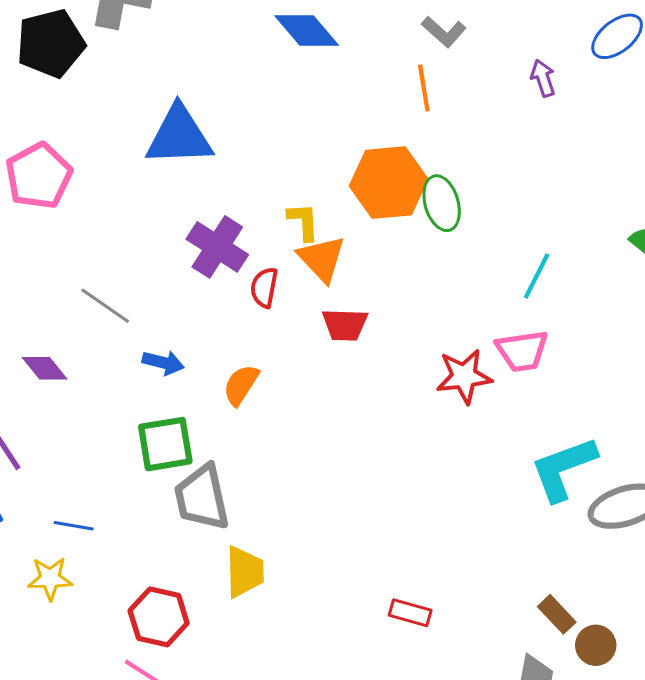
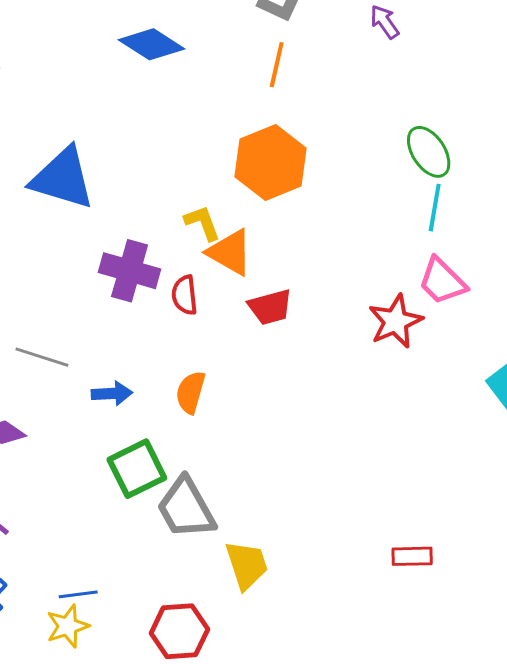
orange line: (424, 88) -> (277, 65), turned 39
blue triangle: (179, 136) -> (63, 178), turned 36
green ellipse: (442, 203) -> (429, 152), moved
pink trapezoid: (522, 351) -> (442, 281), turned 70
blue line: (74, 526) -> (78, 594), moved

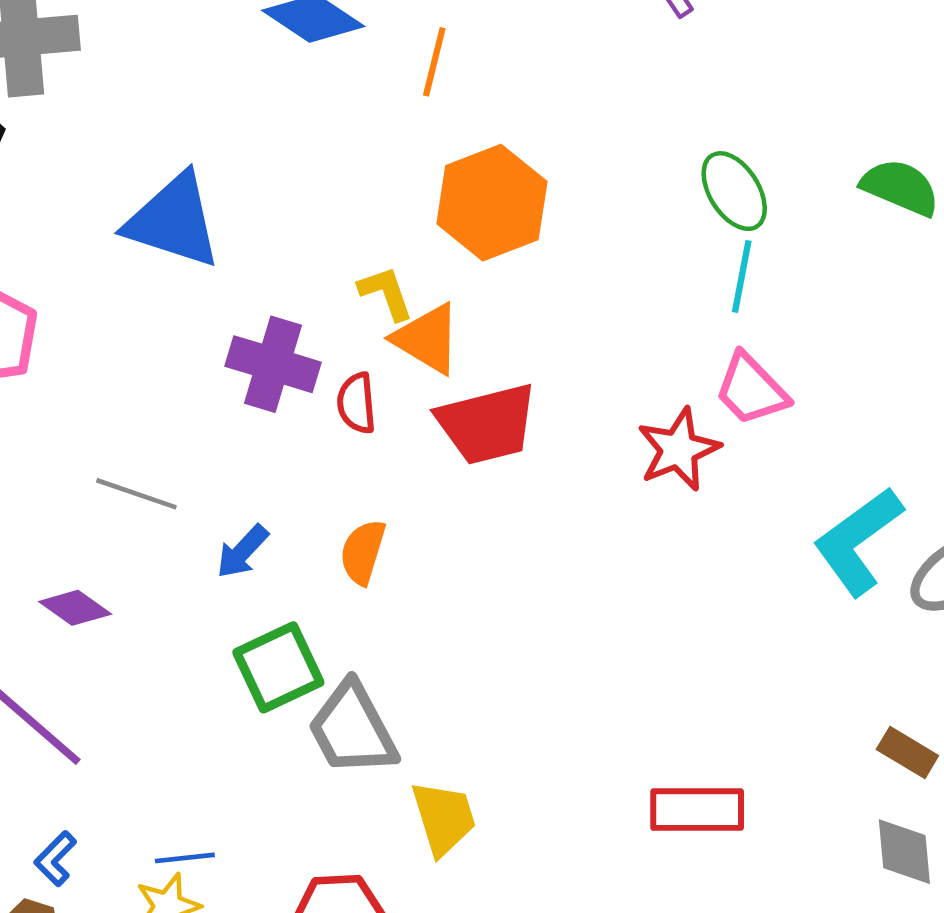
orange line: (277, 65) -> (434, 62), moved
red trapezoid: (270, 307) -> (487, 424), size x1.5
blue arrow: (112, 393) -> (242, 552), turned 135
red rectangle: (412, 556) -> (697, 810), size x1.5

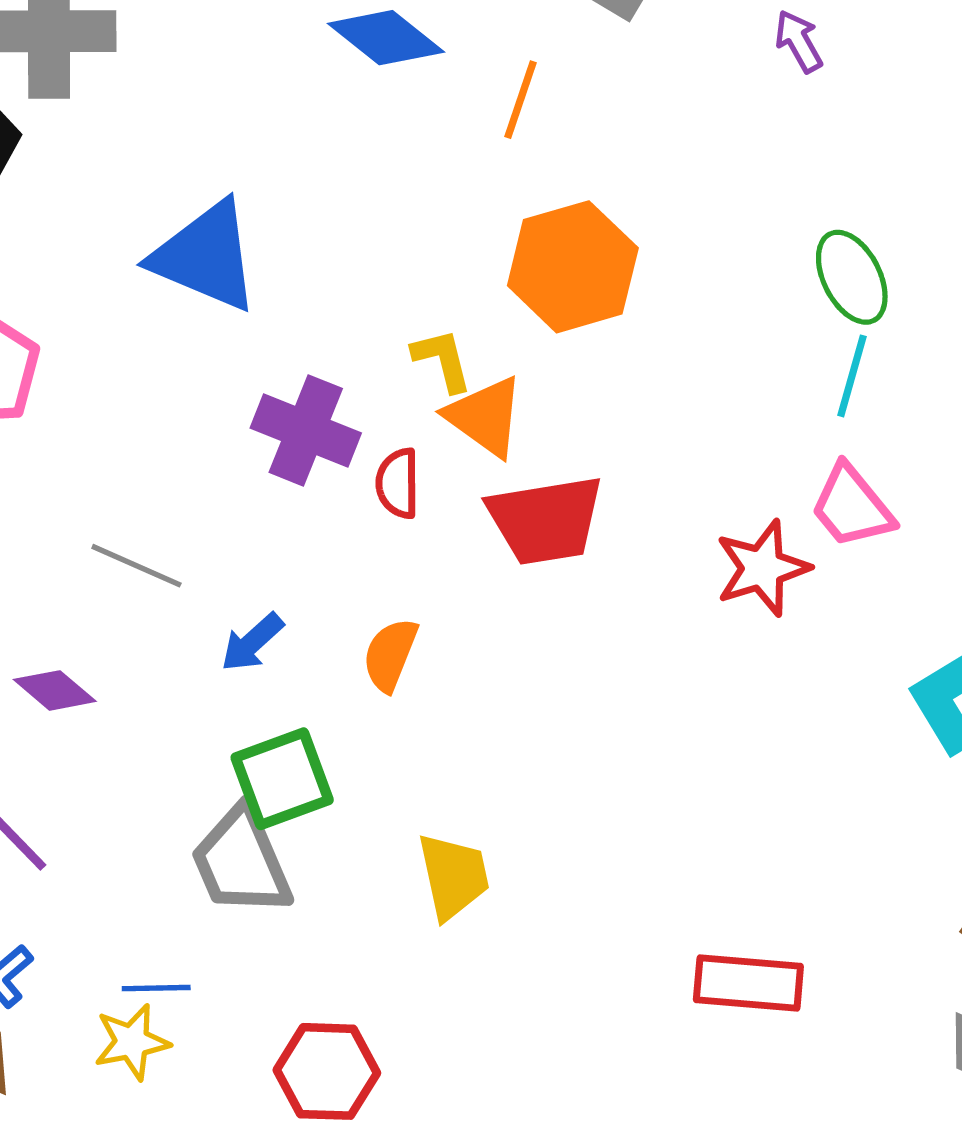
gray trapezoid: (352, 729) -> (241, 861), moved
yellow trapezoid: (444, 818) -> (453, 876), moved

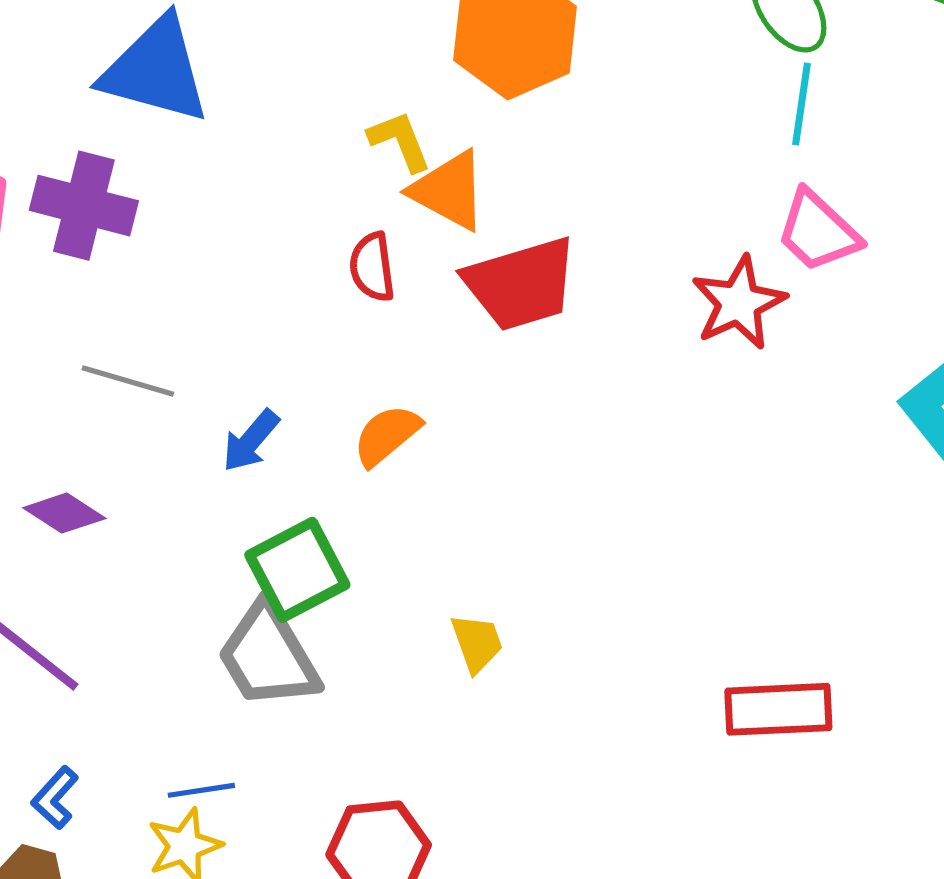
purple cross: (306, 430) -> (84, 206), moved
orange semicircle: (390, 655) -> (387, 435), turned 36
yellow trapezoid: (453, 876) -> (477, 643), size x0.7

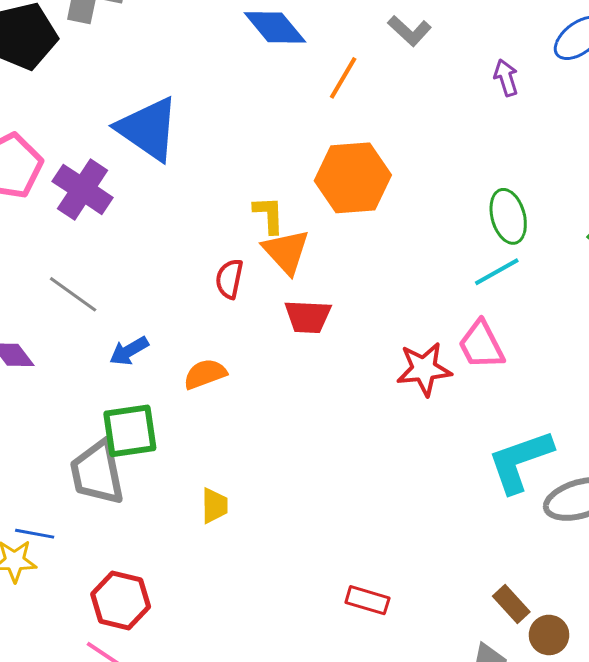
cyan line: (801, 104) -> (497, 272), turned 33
red trapezoid: (521, 284) -> (308, 317), size x0.7
red rectangle: (778, 709) -> (367, 600), size x0.7

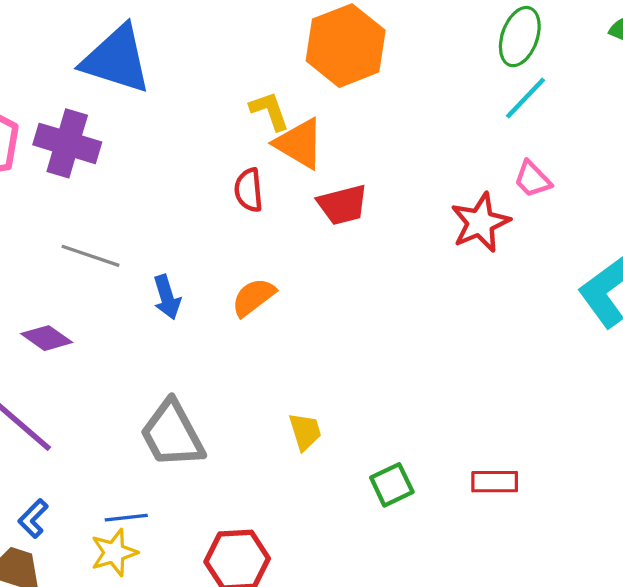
green ellipse: (508, 216) -> (520, 37), turned 52
pink trapezoid: (481, 345) -> (532, 179), size x0.7
blue arrow: (129, 351) -> (167, 297), turned -60
green square: (130, 431) -> (392, 485), moved, size x0.7

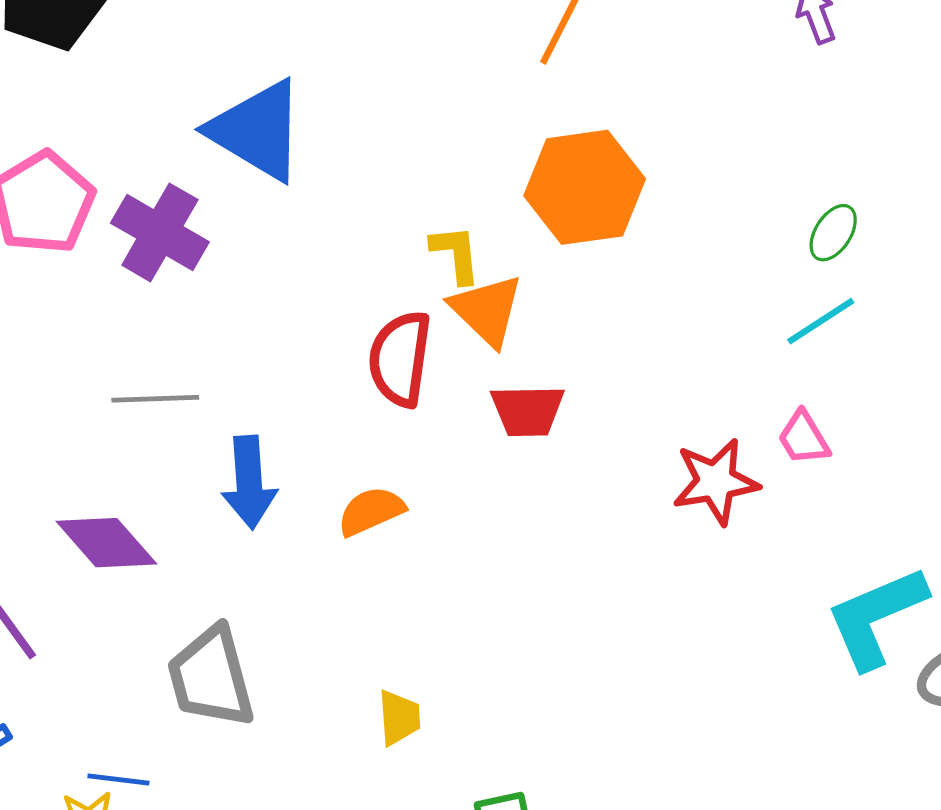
green ellipse: (520, 37) -> (833, 233), size x0.7
red semicircle: (249, 190) -> (400, 359), size x1.5
gray line: (90, 256) -> (155, 399), turned -34
blue arrow: (167, 297) -> (249, 482), size x1.4
purple diamond: (47, 338) -> (106, 543), moved, size x1.4

